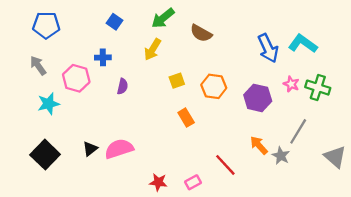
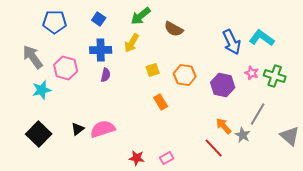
blue pentagon: (46, 25) -> (55, 22), moved
blue cross: (103, 57) -> (101, 50), moved, size x1.5
gray arrow: (38, 66) -> (33, 57), size x1.4
red line: (225, 165) -> (214, 148), moved

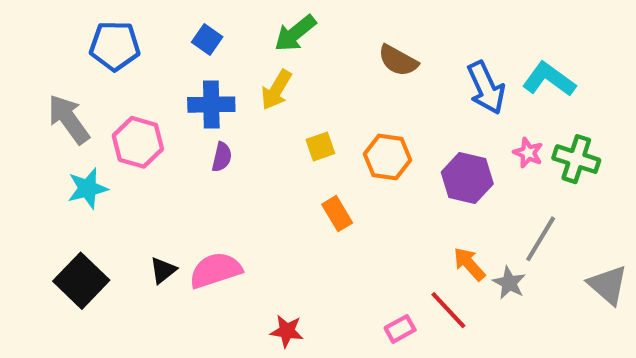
brown semicircle: (174, 29) -> (398, 60), moved
pink rectangle: (167, 158) -> (400, 329), moved

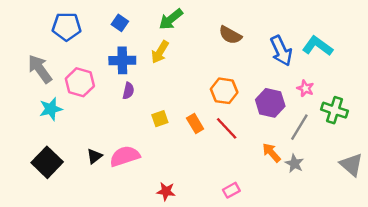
yellow square: (320, 146) -> (160, 119), moved
green cross: (576, 159) -> (334, 110), moved
gray line: (541, 239) -> (299, 127), moved
red line: (448, 310) -> (227, 128), moved

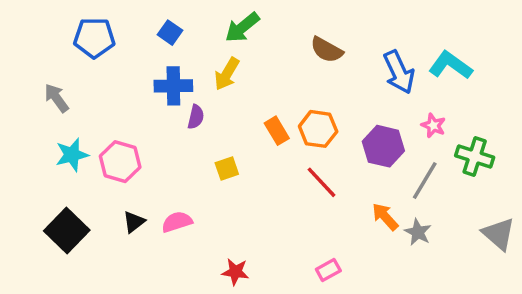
gray arrow: (40, 69) -> (56, 98), size x0.7
pink hexagon: (80, 82) -> (120, 162), moved
purple semicircle: (128, 91) -> (196, 117), moved
orange rectangle: (195, 124) -> (277, 131), moved
pink semicircle: (125, 156) -> (177, 222), size x0.7

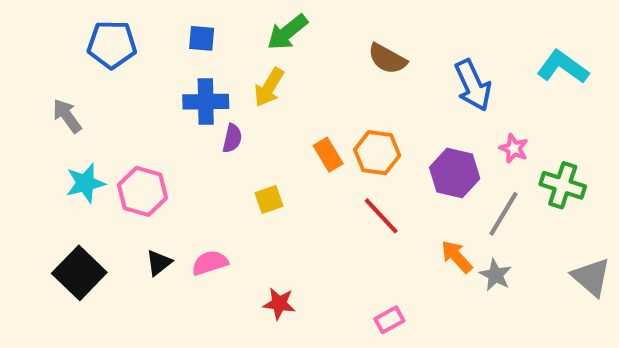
blue square: (170, 33) -> (202, 38), turned -30
cyan L-shape: (451, 65) -> (563, 67), moved
red star: (235, 272) -> (279, 304), moved

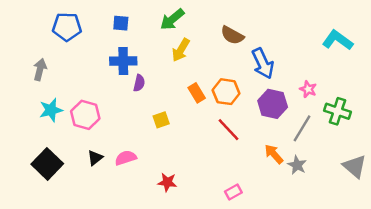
blue arrow: (473, 85) -> (263, 63), moved
yellow arrow: (269, 87) -> (181, 50), moved
gray arrow: (67, 116) -> (40, 70), turned 50

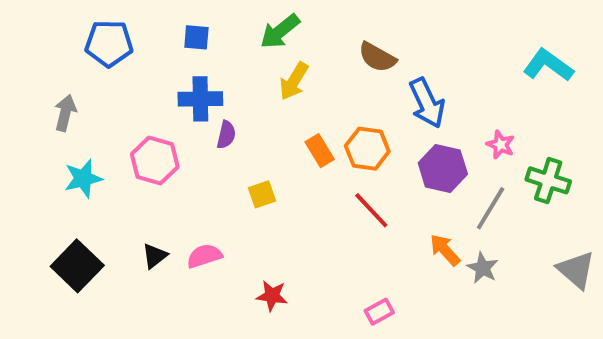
pink hexagon: (85, 115) -> (155, 161), moved

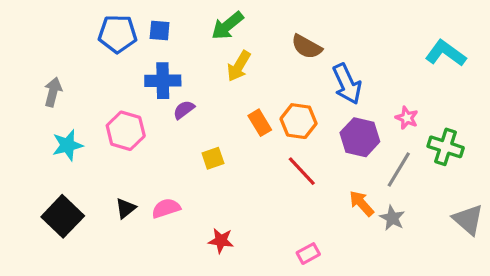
blue pentagon: (109, 43) -> (118, 34), moved
purple semicircle: (226, 135) -> (184, 110), turned -140

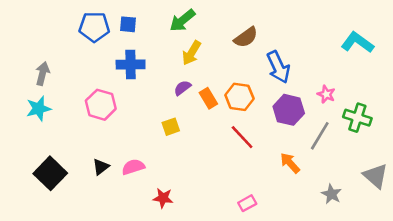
brown semicircle: (307, 47) -> (246, 37), turned -65
purple semicircle: (184, 110) -> (182, 88), moved
cyan star: (67, 145) -> (39, 109), moved
gray star: (392, 218) -> (331, 194), moved
red star: (221, 241) -> (163, 198), moved

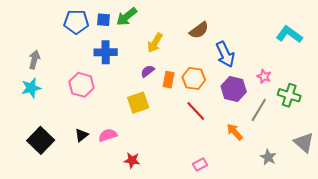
green arrow: (182, 20) -> (127, 17), moved
orange rectangle: (208, 98) -> (169, 80), turned 42
yellow square: (171, 127) -> (138, 103), size x1.5

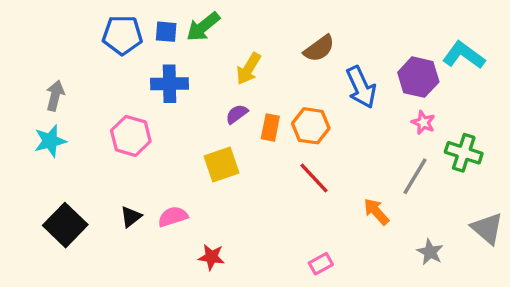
purple hexagon: (234, 89) -> (418, 77), moved

